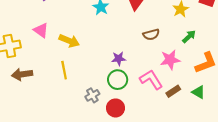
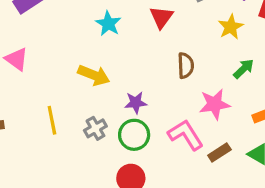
brown semicircle: (151, 34) -> (186, 66), turned -77
yellow arrow: (69, 41) -> (94, 75), moved
gray cross: (92, 95) -> (95, 128), moved

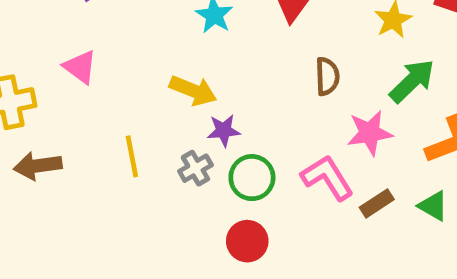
green arrow: (244, 69) -> (412, 81), size x1.5
purple star: (136, 103) -> (224, 130), moved

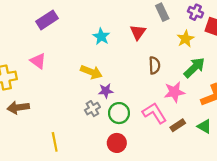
yellow line: (132, 156) -> (55, 142), moved

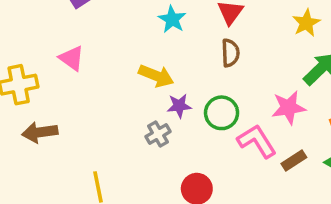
brown semicircle: (154, 65) -> (230, 53), moved
green circle: (119, 113) -> (222, 113), moved

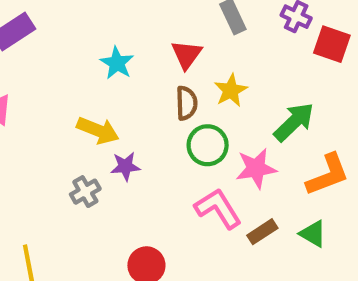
yellow star: (306, 23) -> (231, 90), moved
green circle: (222, 113) -> (208, 145), moved
gray cross: (158, 134) -> (85, 192), moved

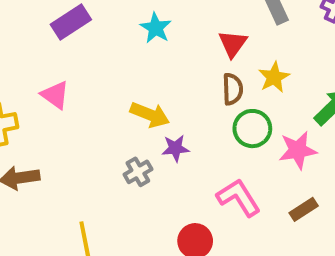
cyan star: (117, 63) -> (156, 28), moved
pink L-shape: (218, 208) -> (239, 198), moved

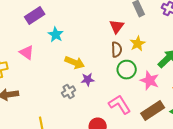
cyan star: (156, 28) -> (56, 35), moved
pink star: (298, 150) -> (150, 81), turned 30
brown rectangle: (304, 209) -> (153, 111), size x1.6

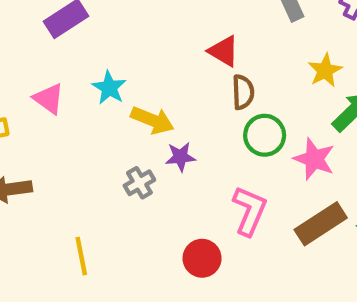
red triangle: (117, 27) -> (224, 51), moved, turned -35
cyan star: (56, 35) -> (109, 88), moved
yellow star: (138, 44) -> (325, 71), moved
pink L-shape: (120, 105) -> (249, 211), turned 55

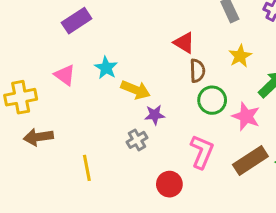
yellow star: (325, 71) -> (240, 56), moved
gray cross: (139, 183) -> (137, 140), moved
yellow line: (81, 256) -> (87, 168), moved

